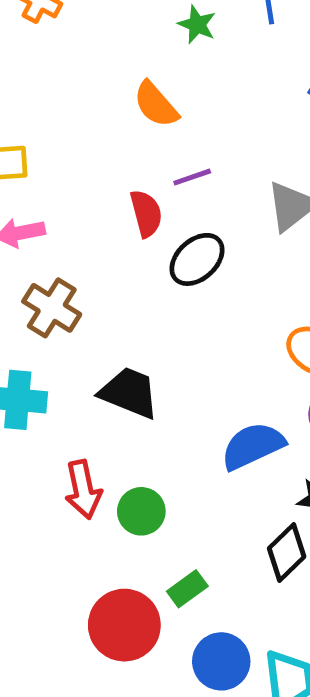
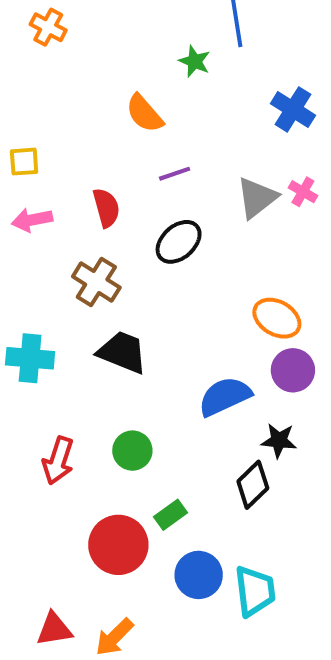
green star: (197, 25) -> (195, 61), moved
red semicircle: (146, 213) -> (106, 208), moved
brown cross: (52, 308) -> (96, 282), moved
red arrow: (83, 489) -> (58, 461), moved, turned 30

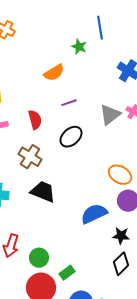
orange semicircle: (144, 113) -> (54, 73), turned -80
green circle: (132, 451) -> (39, 258), moved
black diamond: (253, 485) -> (121, 264), moved

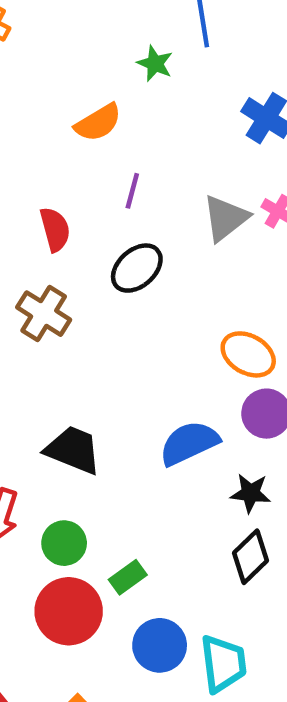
purple line: (69, 103) -> (132, 191), turned -56
black trapezoid: (43, 192) -> (73, 450), moved

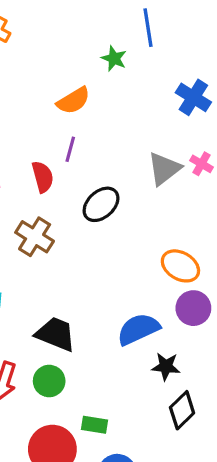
purple line: (132, 191) -> (70, 149), moved
black star: (250, 493) -> (166, 366), moved
green circle: (64, 543) -> (49, 381), moved
green rectangle: (128, 577) -> (95, 425), turned 45

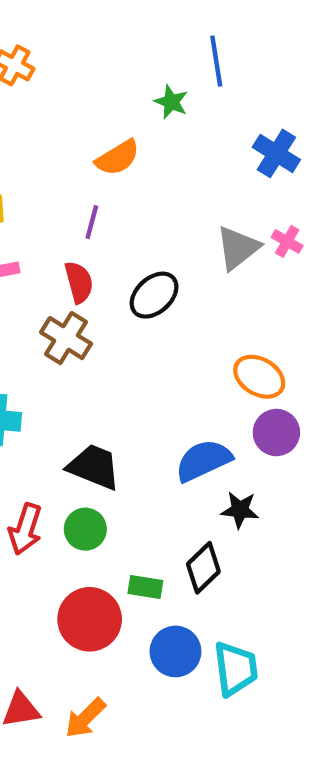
purple line: (70, 149) -> (92, 222), moved
red semicircle: (43, 177) -> (79, 282), moved
black diamond: (182, 410) -> (203, 568), moved

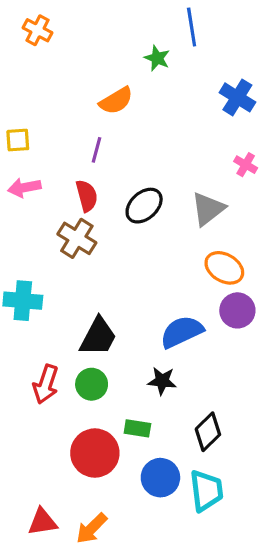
gray triangle: (238, 248) -> (208, 209), moved
black trapezoid: (94, 467) -> (98, 337), turned 96
black star: (240, 510) -> (162, 381), moved
black diamond: (203, 568) -> (208, 432), moved

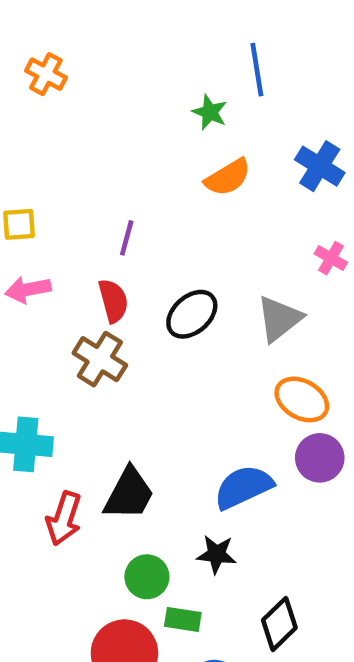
orange semicircle: (116, 101) -> (228, 177), moved
red arrow: (46, 384) -> (64, 518), moved
green circle: (92, 384) -> (147, 577), moved

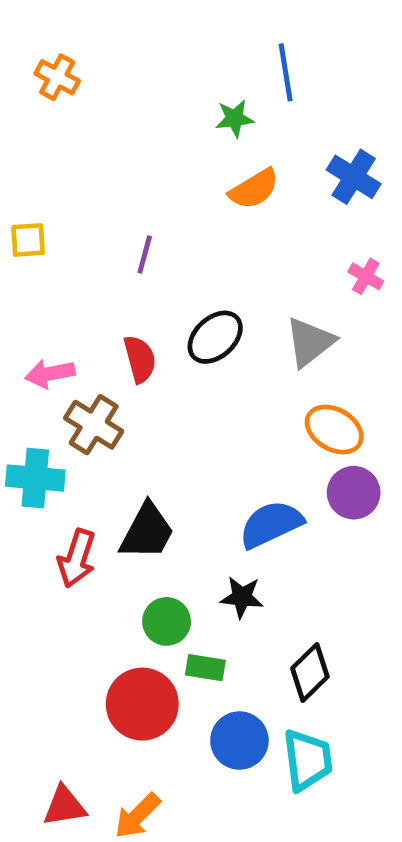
green star: (210, 112) -> (235, 119), turned -30
pink arrow: (28, 290) -> (50, 374), moved
red semicircle: (113, 301) -> (140, 359), moved
brown cross: (100, 359) -> (94, 425), moved

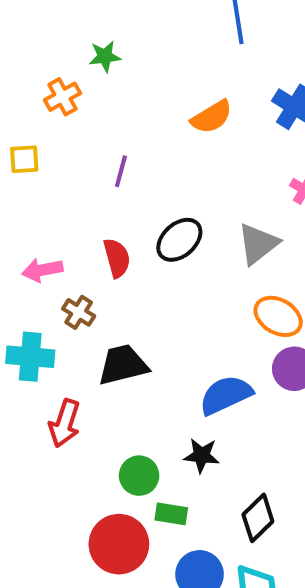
orange cross: (57, 77) -> (62, 97), moved, turned 33
green star: (235, 119) -> (105, 56), moved
brown cross: (94, 425) -> (79, 312), size x0.7
black trapezoid: (147, 532) -> (123, 365), moved, turned -132

